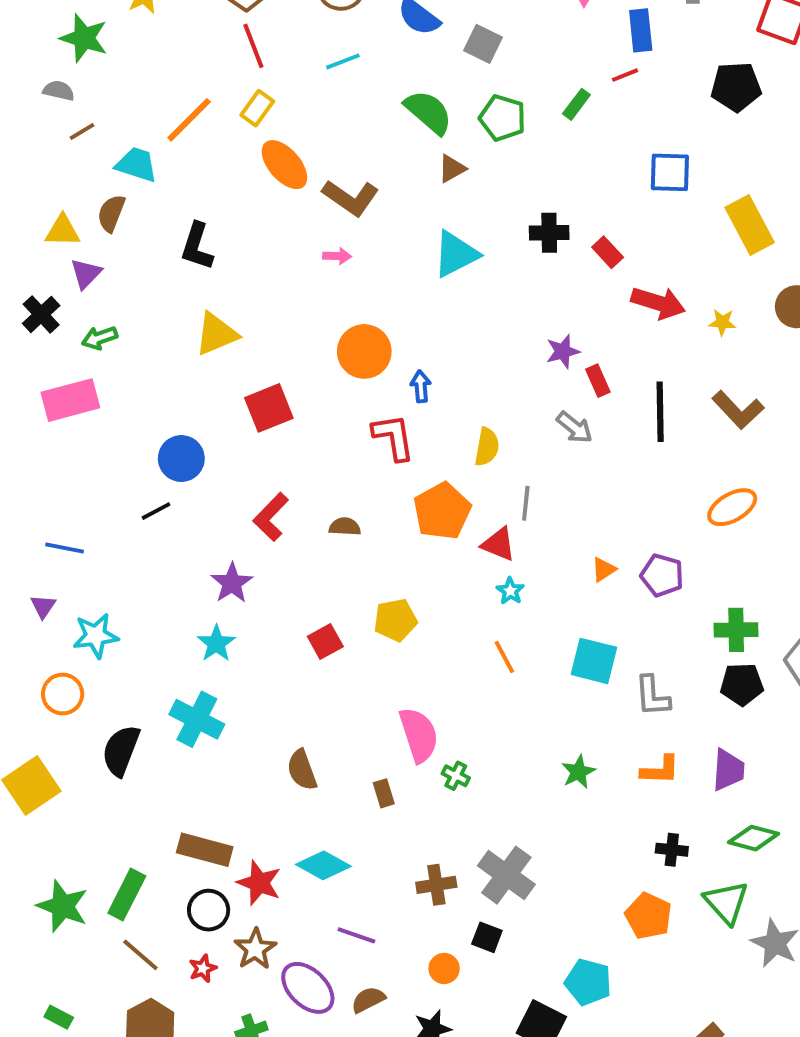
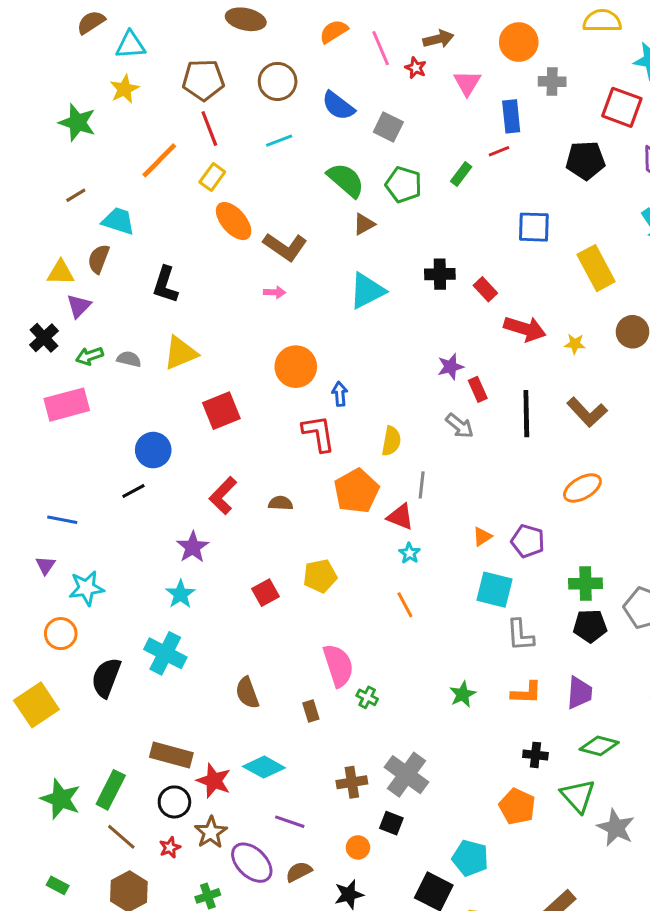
gray semicircle: (59, 91) -> (129, 359), moved
orange line: (189, 120) -> (159, 160), moved
cyan square: (594, 661) -> (494, 590), moved

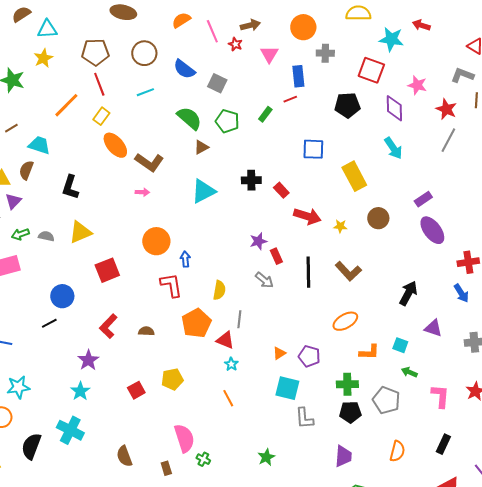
orange L-shape: (526, 693) -> (369, 352), moved

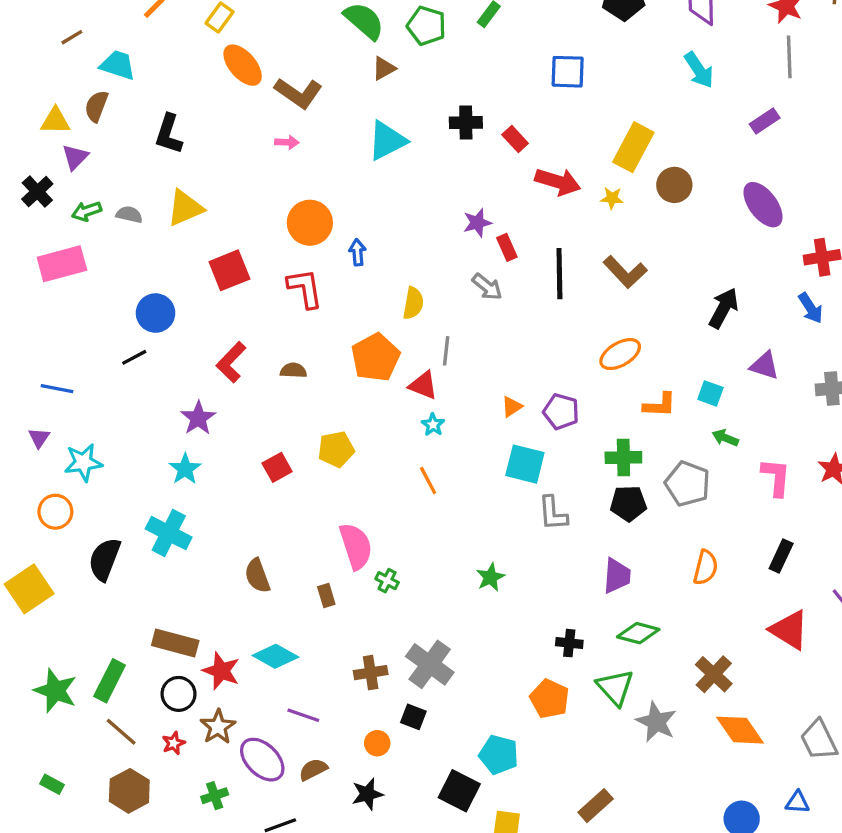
gray line: (448, 140) -> (789, 57), turned -30
yellow rectangle: (354, 176) -> (633, 147), moved, turned 56
purple rectangle: (423, 199) -> (765, 121), moved
red L-shape: (171, 285) -> (305, 288), moved

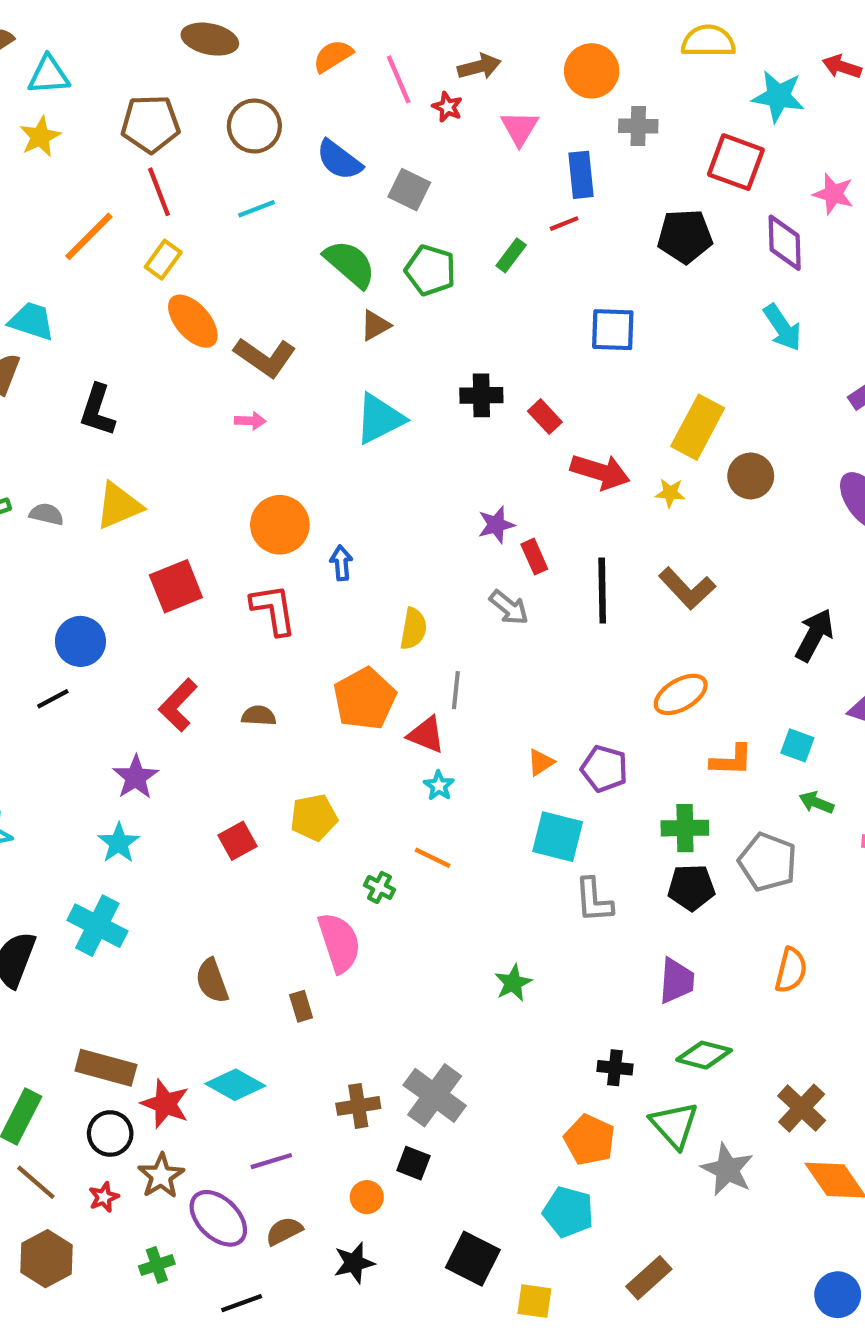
orange line: (428, 480) -> (433, 858), turned -36
green cross: (387, 581) -> (380, 887), moved
purple line: (303, 715) -> (271, 1161), turned -36
cyan pentagon: (499, 755) -> (568, 1212), moved

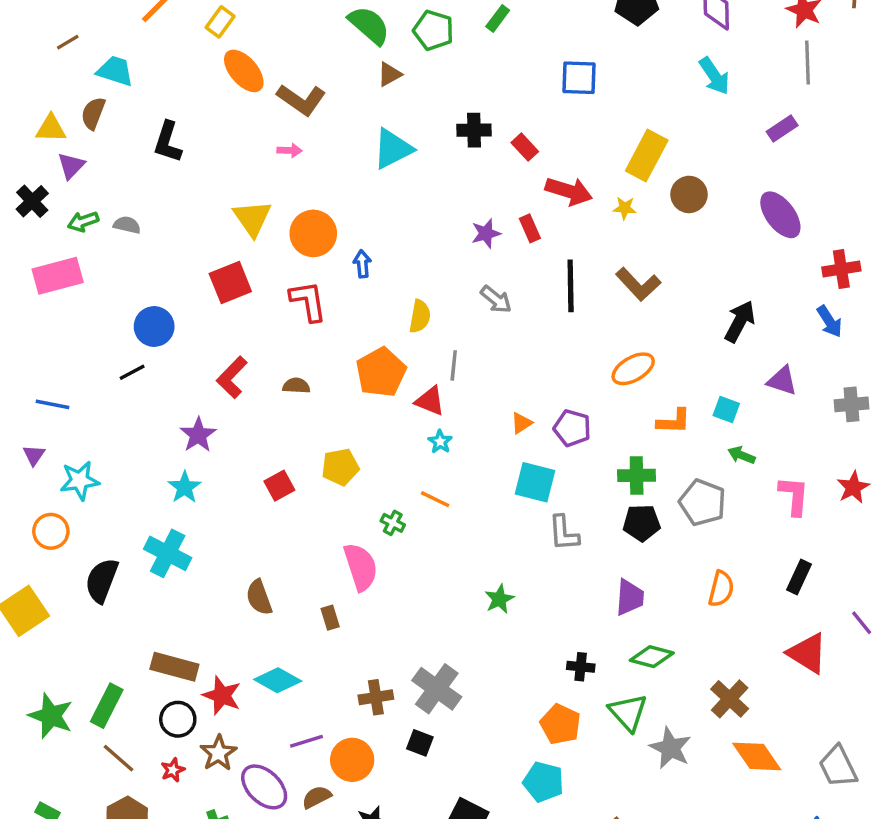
yellow triangle: (119, 506) -> (252, 218), moved, turned -42
red rectangle: (534, 557) -> (530, 228), moved
orange circle: (367, 1197) -> (352, 760), moved, size x1.6

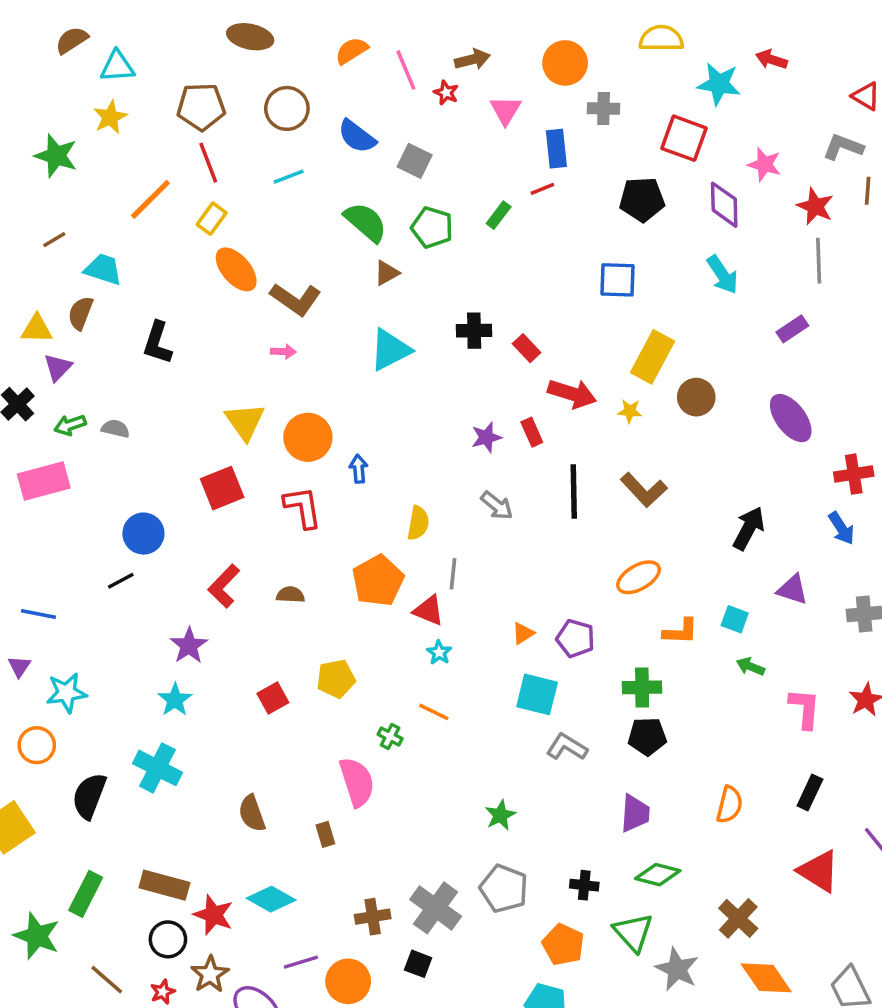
blue square: (579, 78) -> (618, 280), moved
gray pentagon: (703, 503) -> (504, 889), moved
gray L-shape: (564, 533) -> (567, 747), turned 126
green rectangle: (107, 706) -> (86, 894), moved

